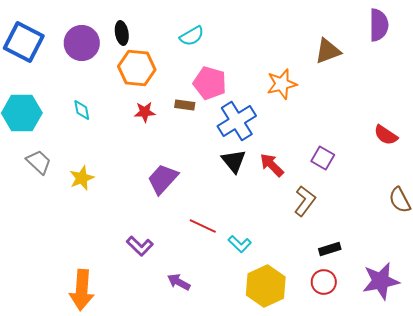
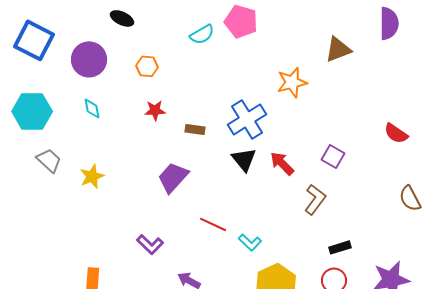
black ellipse: (122, 33) -> (122, 18), moved, turned -55
purple circle: (82, 43) -> (89, 59), moved
orange hexagon: (137, 68) -> (147, 66), size x0.6
pink pentagon: (210, 83) -> (241, 21), moved
brown rectangle: (185, 105) -> (195, 129), moved

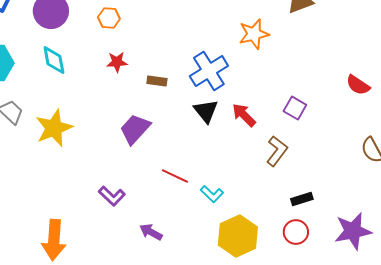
cyan diamond: (92, 108) -> (54, 60), size x1.4
yellow star: (92, 176) -> (54, 128), size x1.5

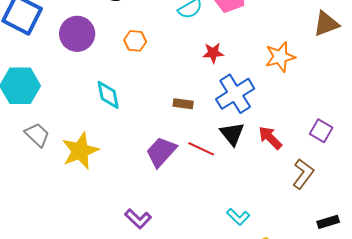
cyan diamond: (54, 60) -> (108, 95), moved
red star: (117, 62) -> (213, 53), moved
red line: (175, 176) -> (201, 149), moved

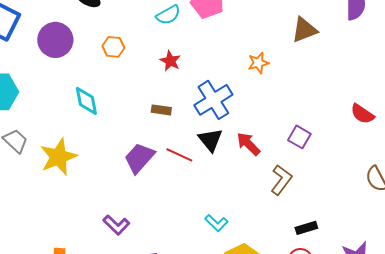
red star: (213, 53) -> (170, 61), moved, turned 30
orange star: (280, 57) -> (258, 63), size x0.7

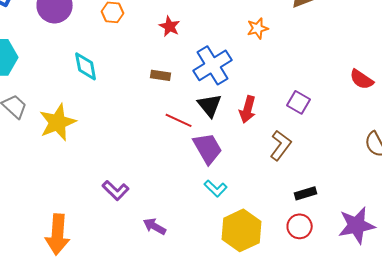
red arrow: (248, 144) -> (248, 109), turned -120
purple trapezoid: (139, 158) -> (208, 148), moved, turned 108

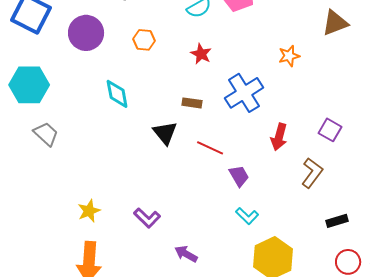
black triangle: (210, 105) -> (165, 133), moved
yellow star: (58, 122) -> (89, 211), moved, size x0.6
purple trapezoid: (208, 148) -> (239, 176), size x0.7
red circle: (300, 226) -> (348, 262), moved

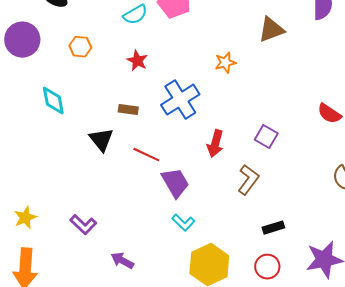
purple trapezoid: (239, 176) -> (175, 183), size x1.4
red circle: (348, 262) -> (267, 267), moved

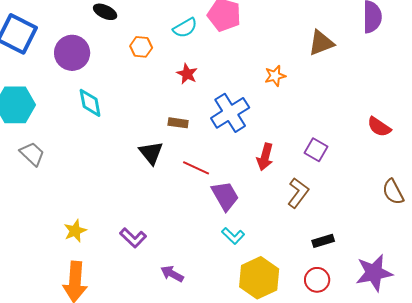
orange hexagon: (80, 47) -> (141, 47), moved
cyan diamond: (53, 101) -> (90, 103), moved

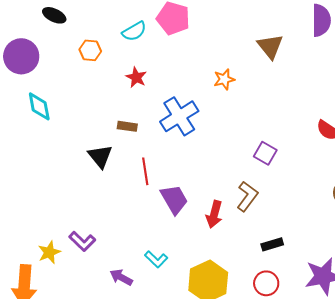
brown triangle: (321, 43) -> (270, 46), turned -48
red arrow: (265, 157) -> (214, 214), moved
red line: (196, 168) -> (145, 171), turned 56
yellow star: (75, 231) -> (49, 252), moved
cyan L-shape: (233, 236) -> (156, 259), moved

